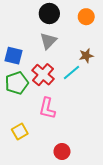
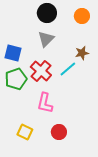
yellow square: (20, 131) -> (25, 132), moved, turned -35
red circle: (62, 151) -> (59, 132), moved

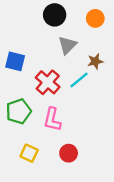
gray triangle: (46, 39) -> (67, 45), moved
green pentagon: (16, 79) -> (19, 111), moved

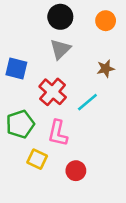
gray triangle: (67, 45) -> (60, 49), moved
cyan line: (79, 80) -> (87, 102), moved
yellow square: (29, 153) -> (37, 159), moved

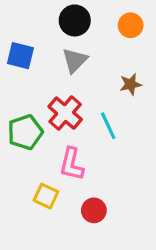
blue square: (16, 69) -> (20, 56), moved
cyan line: (87, 102) -> (108, 126), turned -75
green pentagon: (20, 124) -> (25, 132), moved

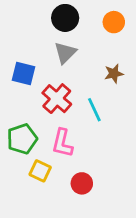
blue square: (20, 56) -> (23, 74), moved
green pentagon: (25, 132) -> (22, 139), moved

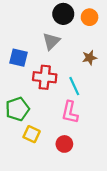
black circle: (65, 18) -> (63, 14), moved
red cross: (57, 99) -> (45, 77), turned -35
pink L-shape: (62, 143) -> (70, 112), moved

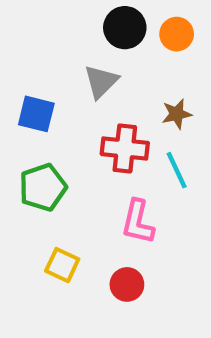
red cross: (45, 77) -> (125, 148), moved
cyan line: (74, 86) -> (177, 170), moved
green pentagon: (17, 109) -> (43, 187), moved

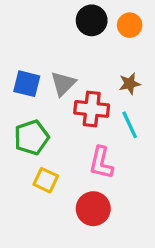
gray triangle: (101, 82) -> (63, 84), moved
yellow square: (62, 265) -> (46, 180), moved
red circle: (127, 284) -> (93, 209), size x1.4

